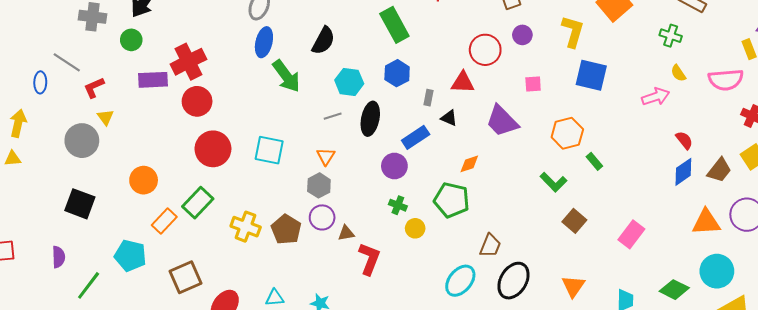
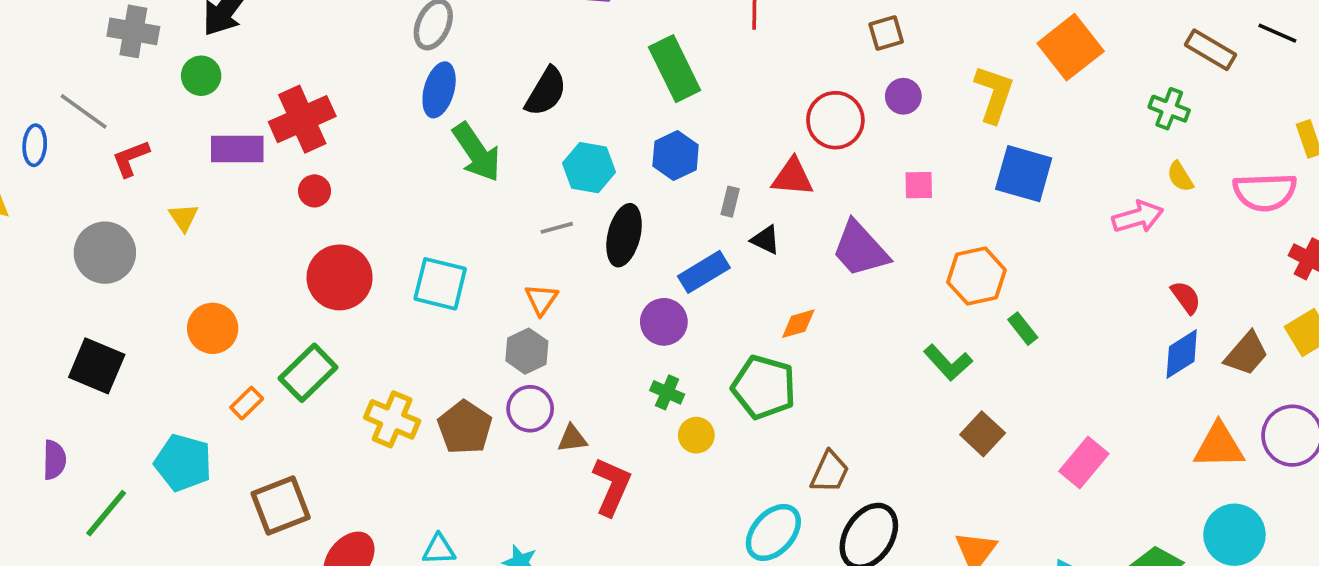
red circle: (197, 101) -> (314, 191), size x0.6
yellow triangle: (106, 117) -> (184, 217), moved
orange rectangle: (164, 221) -> (247, 403), size x0.7

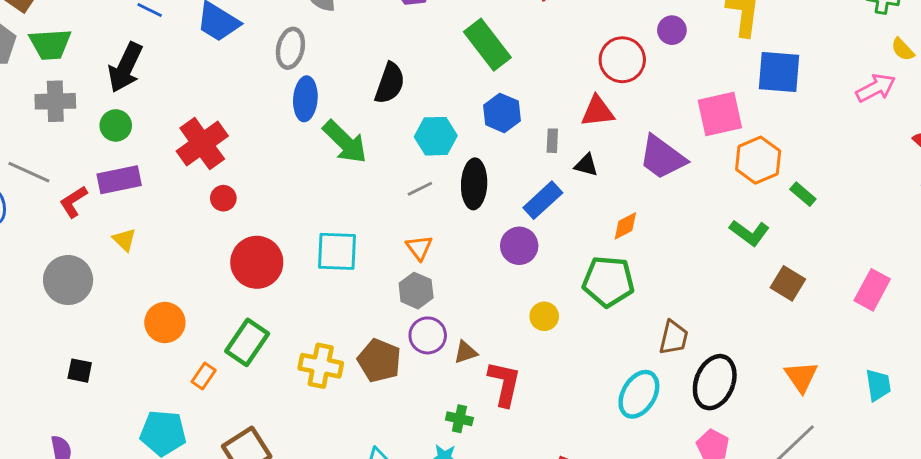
purple rectangle: (237, 149) -> (119, 180), moved
pink square: (919, 185) -> (720, 114), moved, size x1.8
black square: (97, 366) -> (80, 371), size x0.6
green cross: (667, 392) -> (459, 419), moved
yellow circle: (696, 435) -> (544, 316), moved

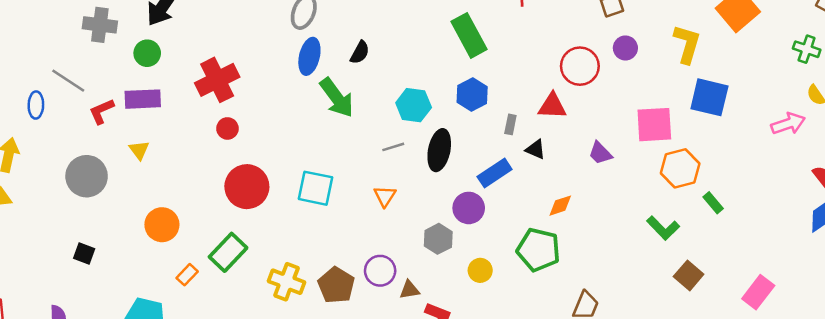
black semicircle: (390, 83) -> (360, 52), moved, size x0.7
purple trapezoid: (662, 157) -> (600, 153), size x0.6
gray hexagon: (416, 291) -> (438, 239), moved

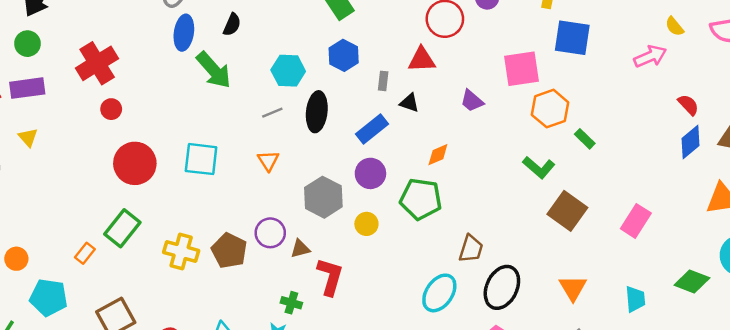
purple circle: (469, 208) -> (370, 173), moved
orange circle: (162, 225) -> (16, 259), moved, size x0.7
gray hexagon: (438, 239) -> (323, 197), size x1.4
brown square: (689, 275) -> (567, 211), size x1.4

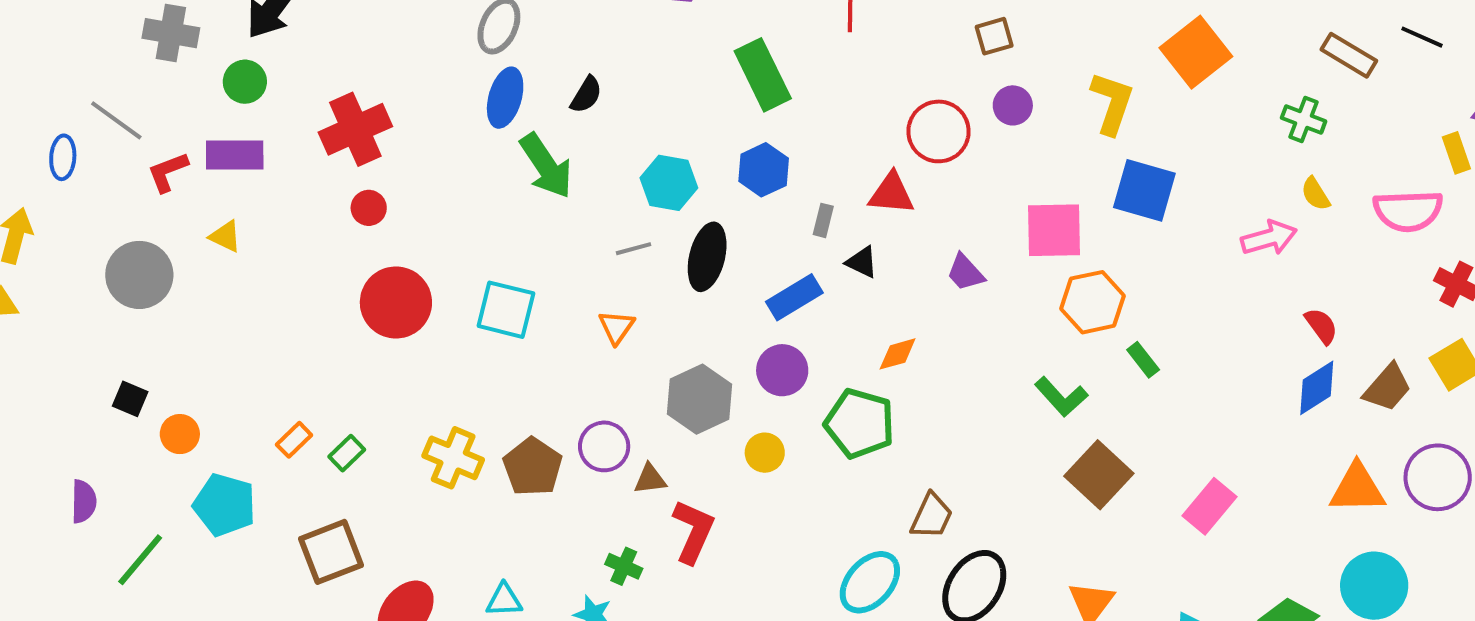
yellow triangle: (28, 137) -> (225, 236), turned -30
green rectangle: (122, 228) -> (347, 453), moved, size x0.6

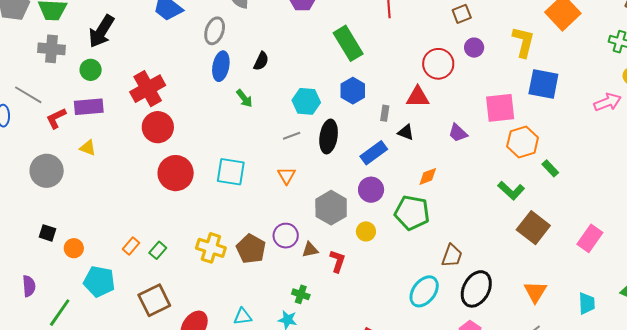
green arrow: (546, 166) -> (244, 98), size x0.6
red circle: (369, 208) -> (158, 127), size x1.8
red L-shape: (693, 531) -> (337, 261), moved, size x0.7

